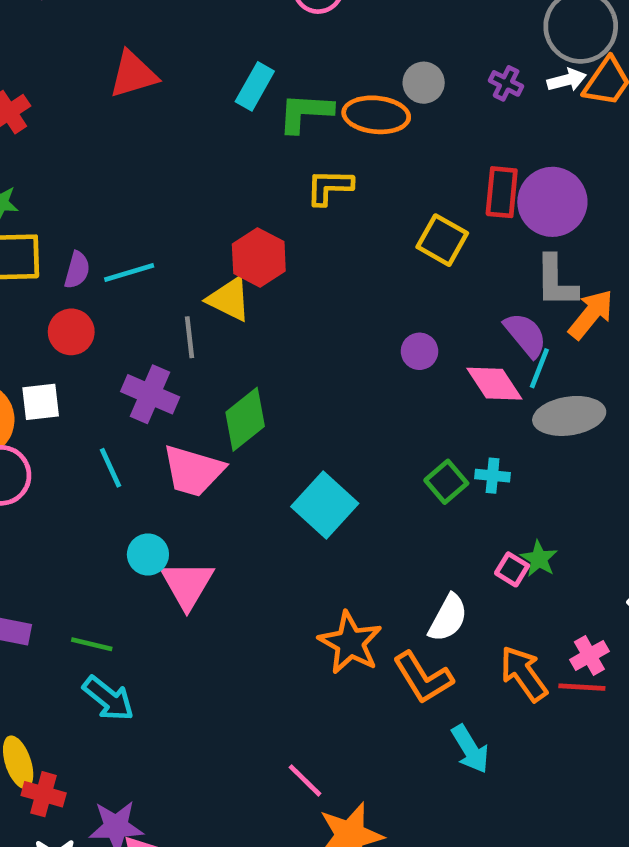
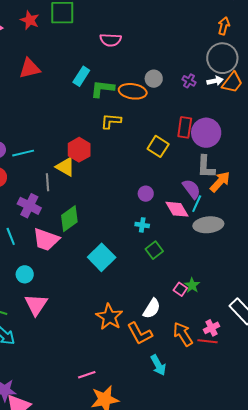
cyan cross: (493, 476) -> (142, 225), moved
pink triangle: (187, 585) -> (36, 305), moved
pink line: (305, 780) -> (87, 375), turned -66

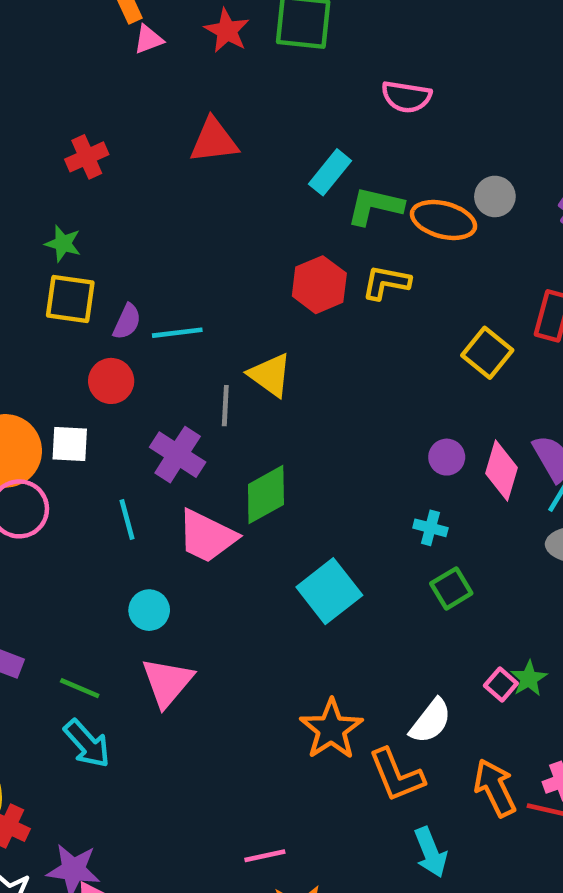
red hexagon: (79, 150) -> (319, 285), moved
pink diamond: (177, 209) -> (501, 471), moved, turned 40

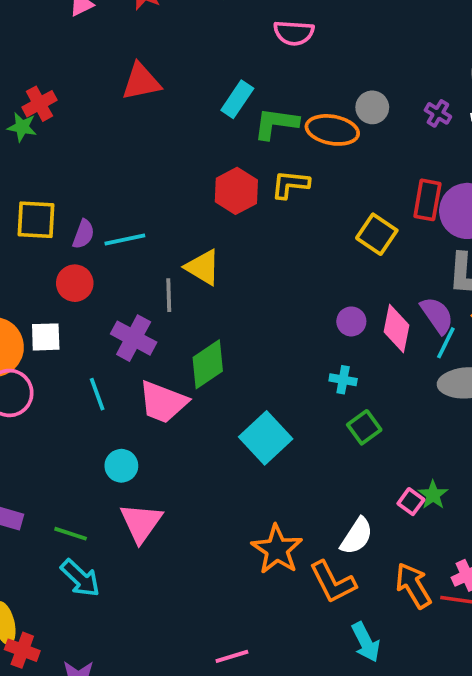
green star: (63, 244) -> (22, 127), moved

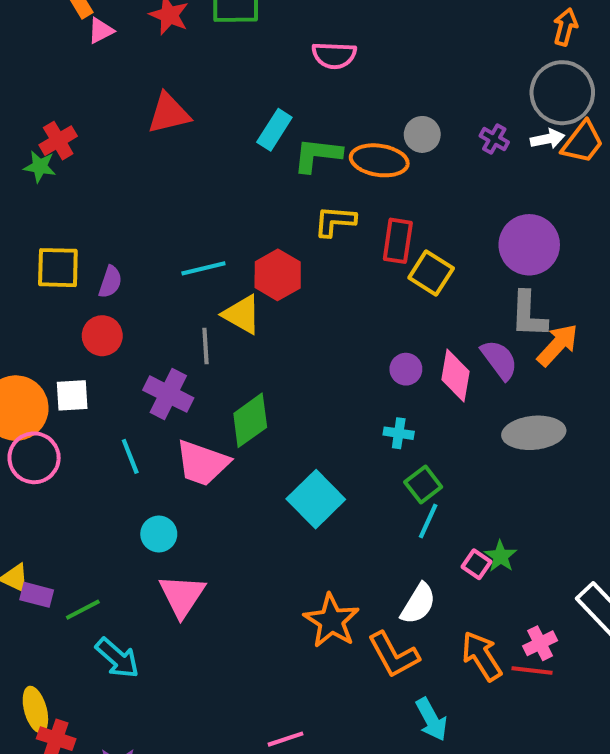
red hexagon: (236, 191) -> (278, 275), moved
red rectangle: (427, 200) -> (398, 241), moved
cyan line: (125, 239) -> (203, 268), moved
cyan line: (446, 343) -> (428, 521), moved
green line: (71, 534) -> (83, 610), moved, turned -44

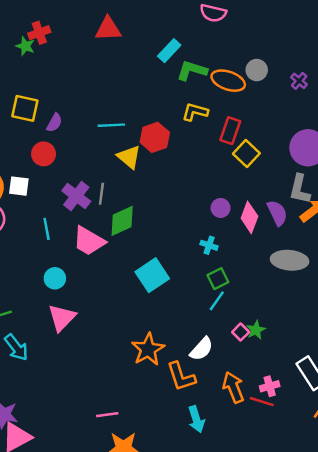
gray line: (205, 346) -> (101, 194), moved

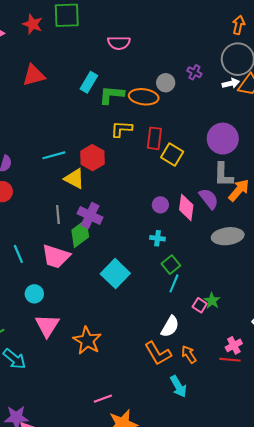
purple cross: (299, 81) -> (194, 72), moved
purple cross: (76, 196) -> (90, 215), moved
orange star: (148, 349) -> (87, 341), moved
orange arrow: (233, 387) -> (189, 354), moved, size x0.7

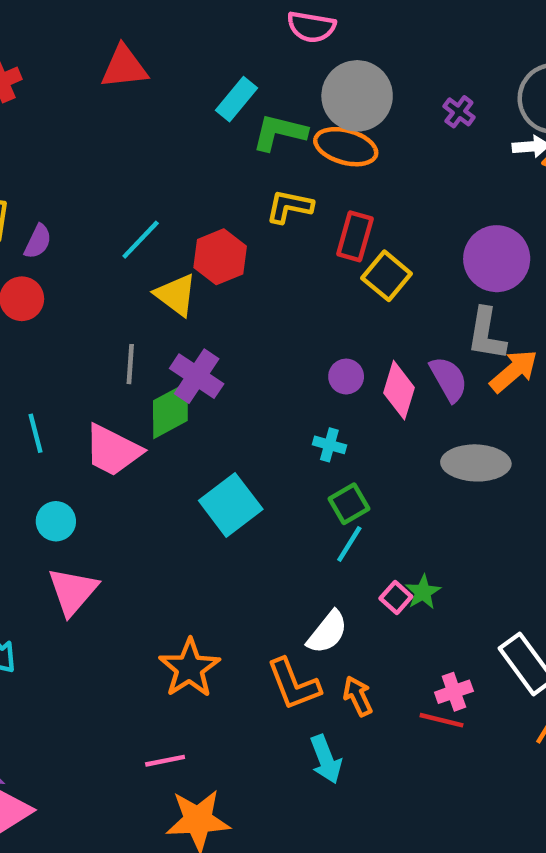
gray circle: (166, 83) -> (357, 96), moved, size x1.8
cyan line: (54, 155) -> (141, 240), turned -40
orange star: (87, 341) -> (190, 668), moved

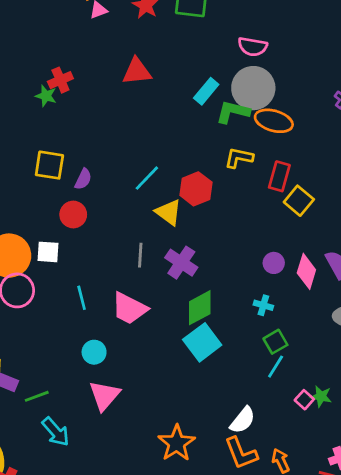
gray circle: (357, 96) -> (253, 88), moved
green diamond: (170, 411) -> (200, 308), moved
green star: (423, 592) -> (321, 396), turned -30
white semicircle: (327, 632) -> (243, 420), moved

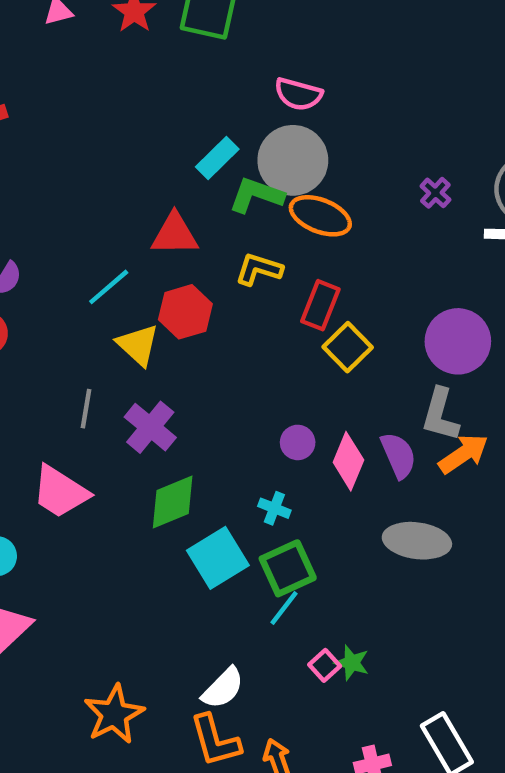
red triangle: (137, 71) -> (175, 234), moved
cyan square: (202, 342) -> (218, 558), moved
green square: (275, 342) -> (288, 568), size x1.4

